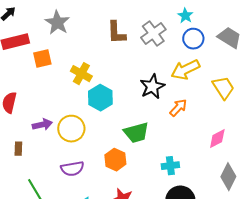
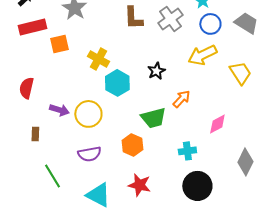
black star: (152, 87) -> (156, 71), moved, size x0.7
orange arrow: (178, 108) -> (181, 99), moved
purple arrow: (42, 125) -> (59, 110), turned 30
pink diamond: (217, 139) -> (217, 124), moved

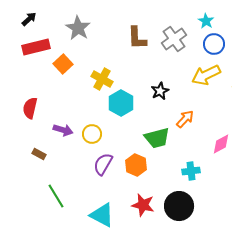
orange square: (59, 44) -> (63, 64), turned -30
yellow circle: (88, 114) -> (92, 134), size x0.7
brown rectangle: (35, 134) -> (39, 154), turned -64
purple semicircle: (89, 154) -> (103, 164), moved, turned 130
black circle: (197, 186) -> (179, 206), moved

